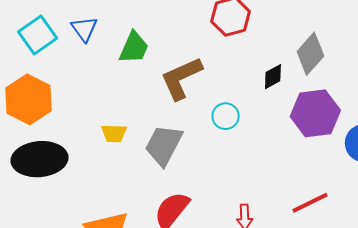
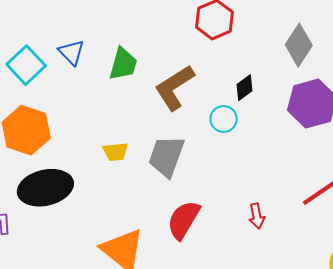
black diamond: (273, 77) -> (244, 88), moved

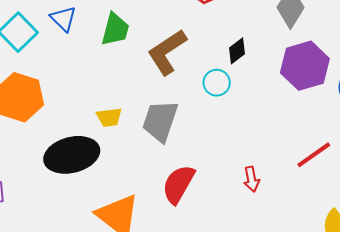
black ellipse: (45, 188) -> (72, 155), moved

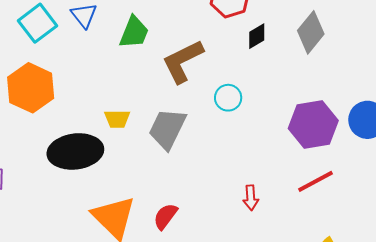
black diamond: (237, 51) -> (257, 36), moved
purple hexagon: (305, 66) -> (313, 125), moved
red semicircle: (178, 184) -> (165, 216), moved, size x0.7

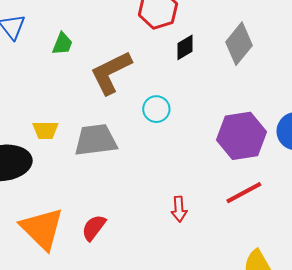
green trapezoid: (134, 32) -> (62, 44), size x0.7
gray trapezoid: (167, 129) -> (96, 140), turned 57

